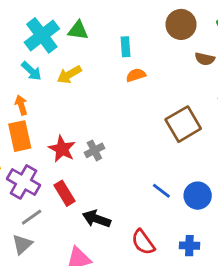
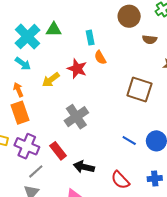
yellow arrow: (69, 75) -> (51, 80), moved
orange semicircle: (136, 75) -> (100, 58), turned -96
brown square: (183, 124) -> (139, 89), turned -35
red star: (62, 149) -> (77, 69), moved
gray cross: (94, 150) -> (76, 117), size x1.6

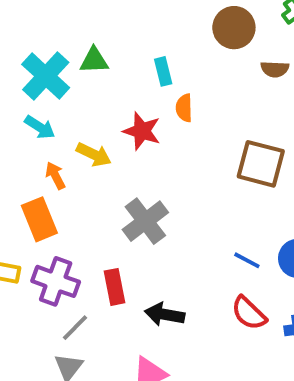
orange semicircle: (100, 58) -> (184, 108), turned 32
yellow arrow: (51, 80) -> (94, 154), turned -114
orange arrow: (18, 90) -> (55, 176), moved
red rectangle: (58, 151) -> (115, 287), turned 30
red semicircle: (120, 180) -> (249, 313), moved

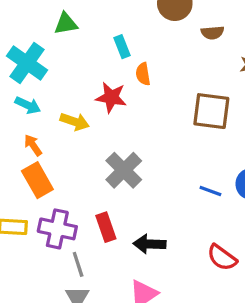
green triangle: (94, 60) -> (66, 24), moved
orange arrow: (55, 176) -> (33, 145), moved
red semicircle: (249, 313) -> (222, 258), moved
gray line: (75, 328) -> (78, 264), turned -55

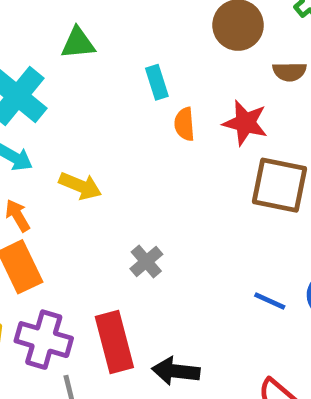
red star: (111, 97) -> (245, 123), moved
gray cross: (124, 170) -> (146, 262), size x0.6
red rectangle: (106, 227) -> (114, 342), size x1.4

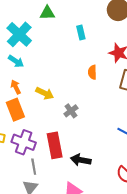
orange semicircle: (184, 124) -> (92, 72), moved
yellow arrow: (80, 186) -> (45, 93), moved

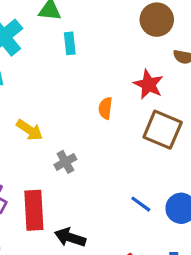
cyan rectangle: (81, 32) -> (70, 43), moved

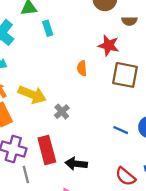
yellow arrow: (30, 130) -> (32, 95), size x1.4

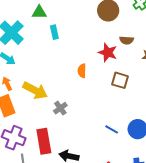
brown semicircle: (129, 21) -> (127, 40), moved
brown square: (125, 75) -> (120, 80), size x0.7

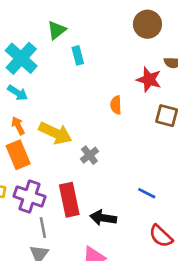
green triangle: (39, 12) -> (57, 30), turned -35
blue line: (112, 129) -> (147, 193), moved

